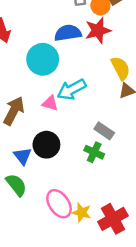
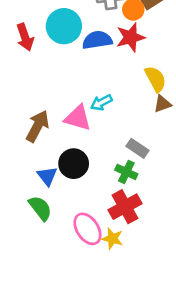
cyan circle: (43, 59) -> (64, 26), moved
cyan arrow: (72, 89) -> (101, 103), size x0.7
pink triangle: (50, 103) -> (78, 118), size x1.5
red cross: (113, 219) -> (125, 207), moved

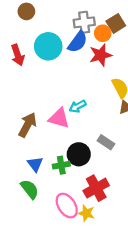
blue semicircle: (97, 40) -> (78, 42), moved, turned 135
black circle: (74, 164) -> (79, 154), moved
green cross: (126, 172) -> (61, 165), moved, turned -35

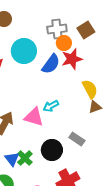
orange circle: (103, 33) -> (64, 43), moved
blue semicircle: (78, 42) -> (51, 64), moved
green cross: (61, 165) -> (25, 158), moved, turned -35

